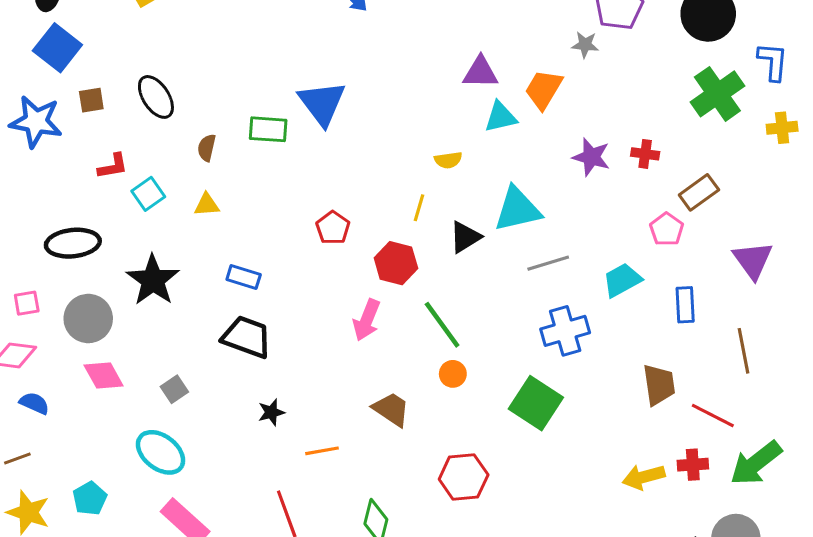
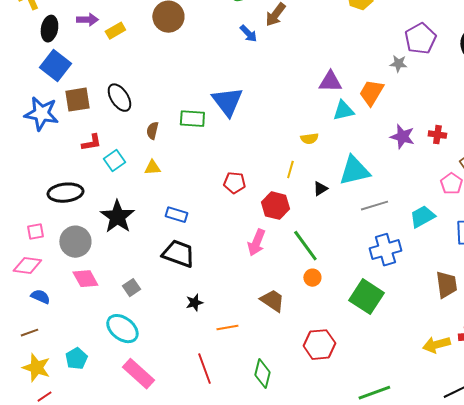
brown square: (91, 100) -> (77, 100), size x1.5
red pentagon: (333, 228) -> (234, 183), turned -30
black triangle: (465, 237) -> (320, 189), size x0.7

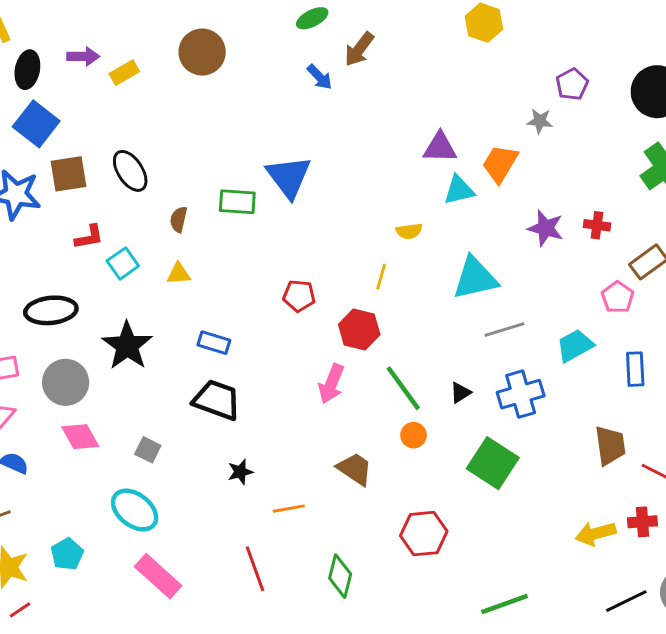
purple pentagon: (420, 39) -> (572, 84), size x0.7
black triangle: (320, 189) -> (460, 393), moved
gray square: (131, 288) -> (148, 450), turned -30

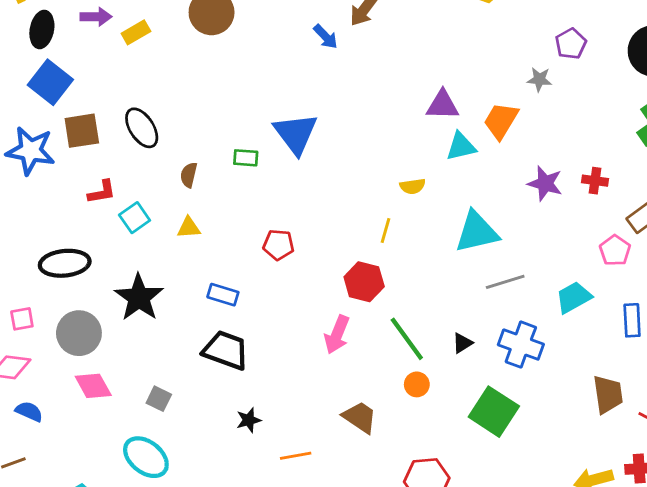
green rectangle: (237, 202) -> (246, 158), size x0.7
red pentagon: (299, 296) -> (279, 245), moved
blue cross: (521, 394) -> (521, 345), turned 36

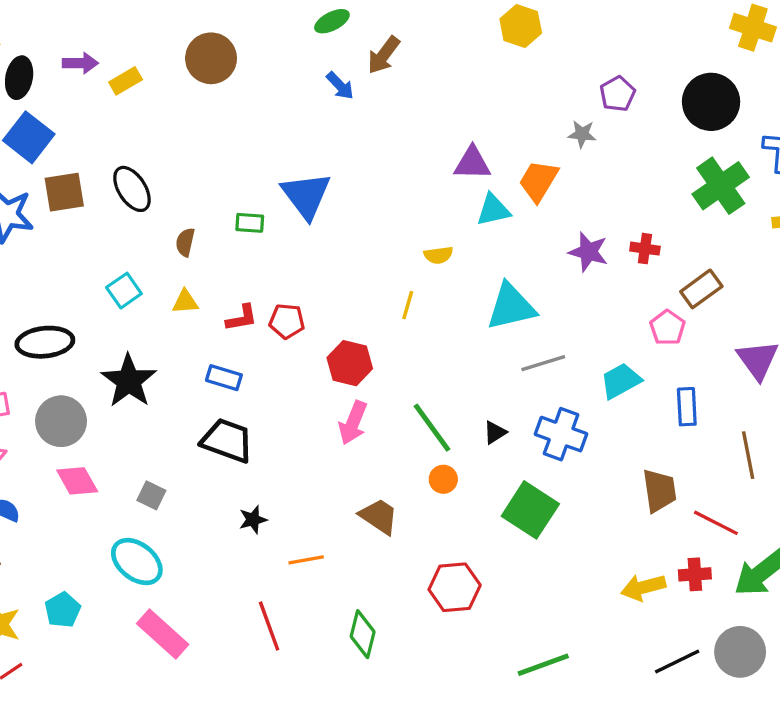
red L-shape: (102, 192) -> (242, 318), moved
red hexagon: (364, 282) -> (350, 363), moved

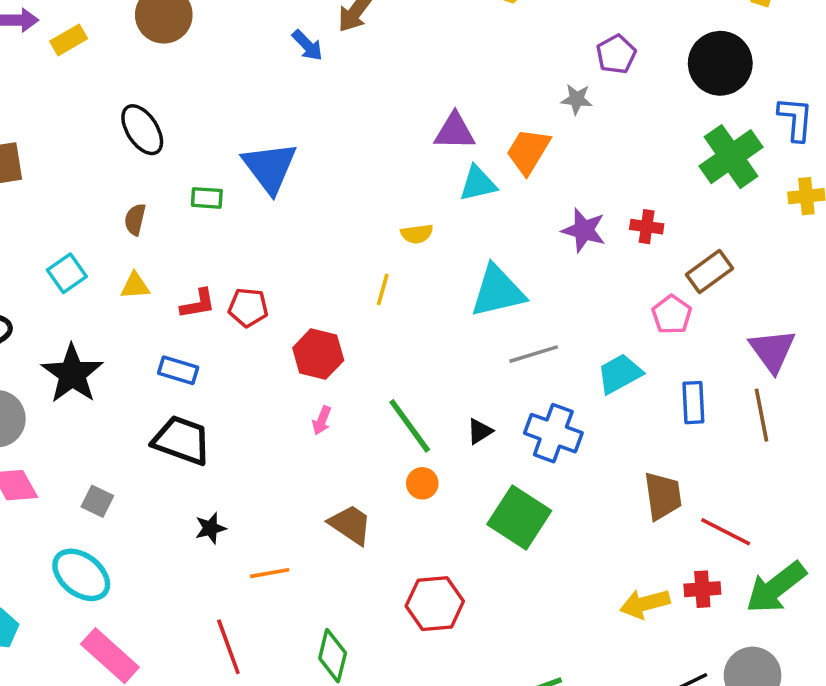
black ellipse: (132, 189) -> (142, 130), moved
pink arrow: (353, 423) -> (322, 420), size x0.6
brown line: (748, 455) -> (762, 415), moved

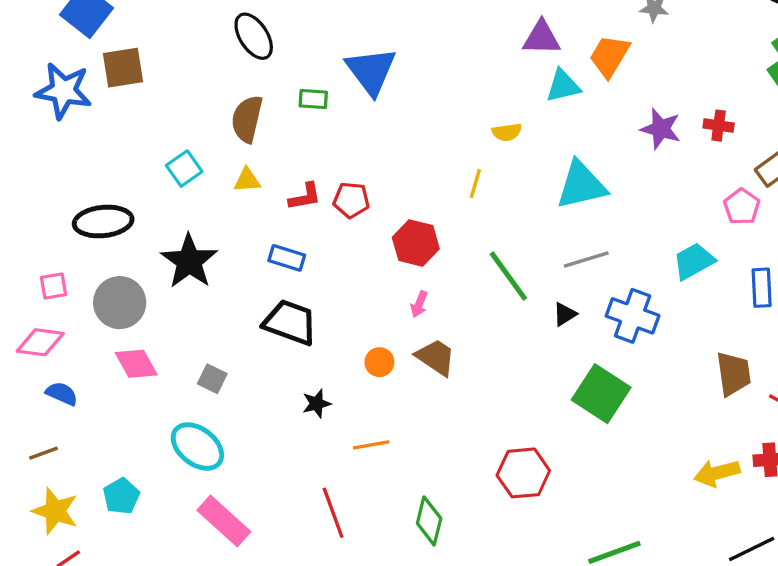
brown semicircle: (135, 219) -> (247, 119), size x1.6
gray line: (534, 354) -> (586, 260), moved
green line: (410, 426) -> (508, 276), moved
orange circle: (422, 483) -> (379, 362), moved
brown trapezoid: (350, 525) -> (436, 357), moved

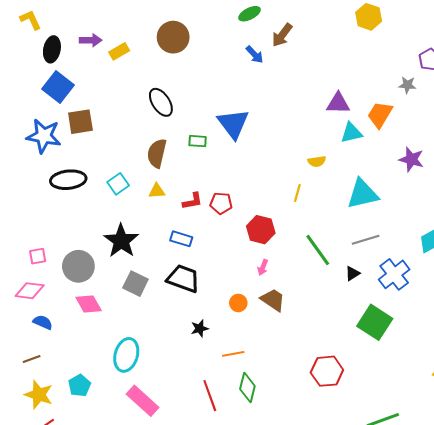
black ellipse: (103, 222) -> (68, 180), moved
blue cross: (633, 316) -> (394, 274), turned 32
gray square: (212, 379) -> (135, 284), moved, size x1.4
cyan ellipse: (197, 447) -> (126, 355), turned 68
green diamond: (429, 521) -> (247, 387), moved

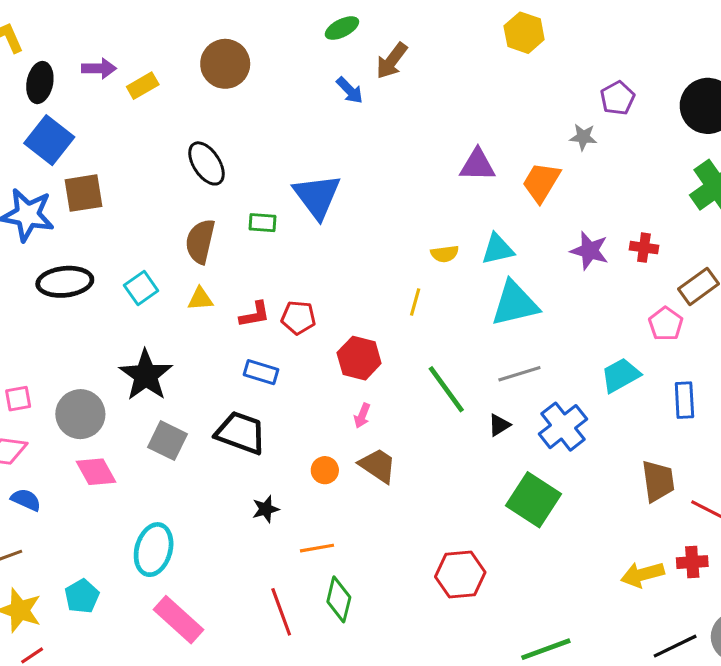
cyan triangle: (351, 133) -> (498, 249), moved
blue rectangle: (181, 239) -> (261, 372), moved

